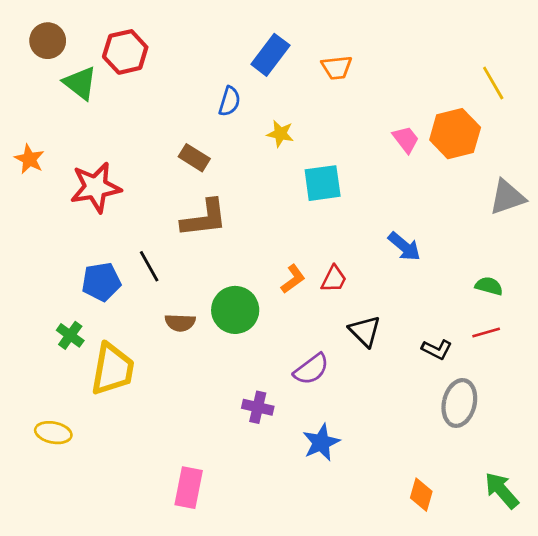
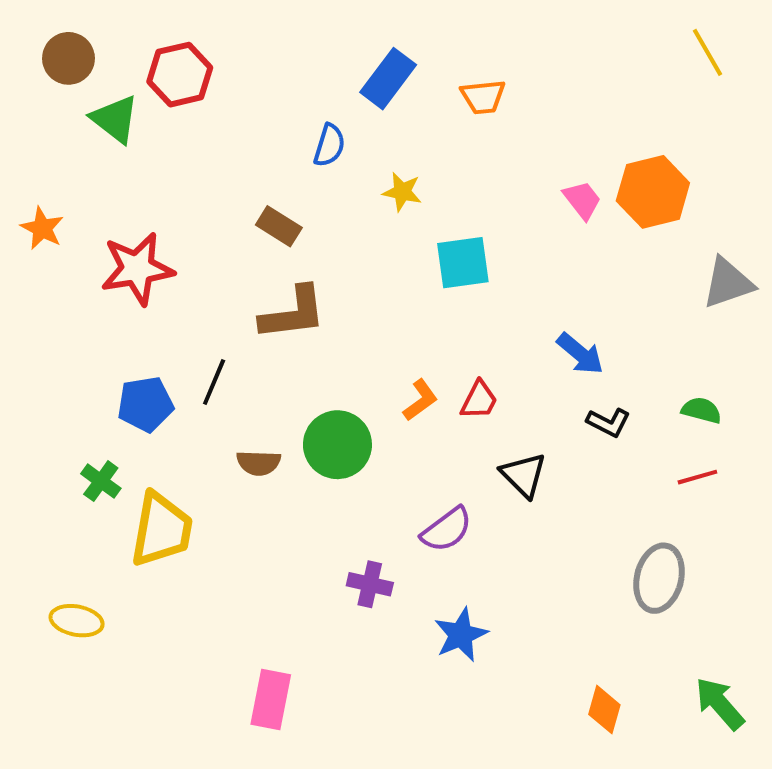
yellow line: (493, 83) -> (708, 52), moved
black line: (149, 266) -> (214, 382), turned 52
black L-shape: (437, 349) -> (608, 422), moved

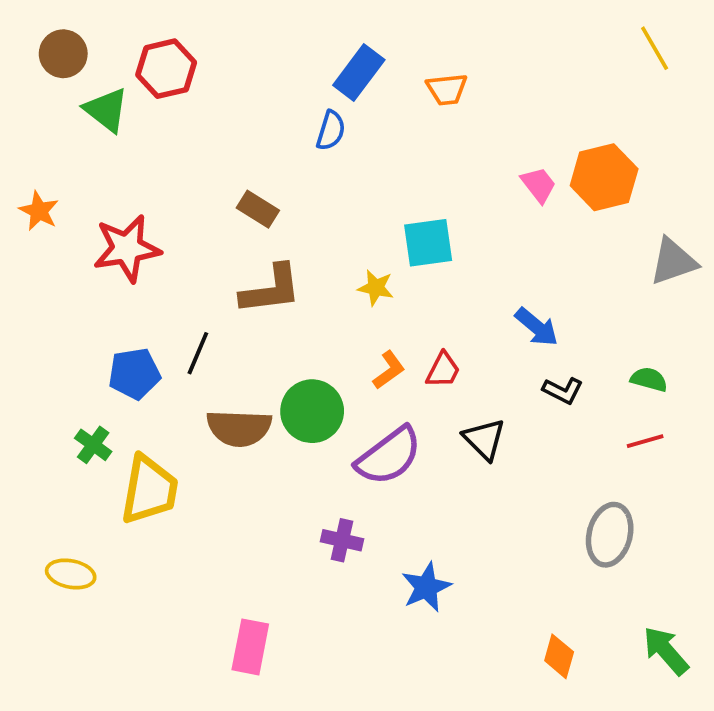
blue semicircle: (329, 145) -> (331, 130), moved
yellow star: (402, 192) -> (376, 288), moved
brown semicircle: (259, 463) -> (239, 428), size x1.6
purple semicircle: (447, 530) -> (389, 456), moved, size x1.4

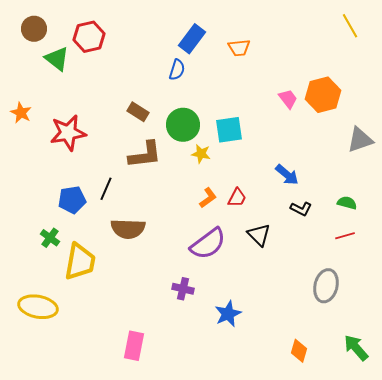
green circle: (312, 411) -> (183, 125), moved
yellow ellipse: (71, 574) -> (38, 307), size x1.5

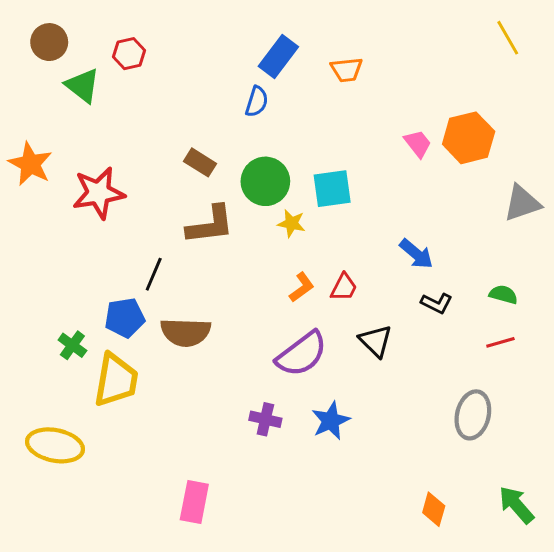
red hexagon: (89, 37) -> (129, 54), size x0.7
orange star: (21, 113) -> (30, 164), size x1.4
blue pentagon: (72, 200) -> (125, 318), moved
blue star: (228, 314) -> (331, 421), moved

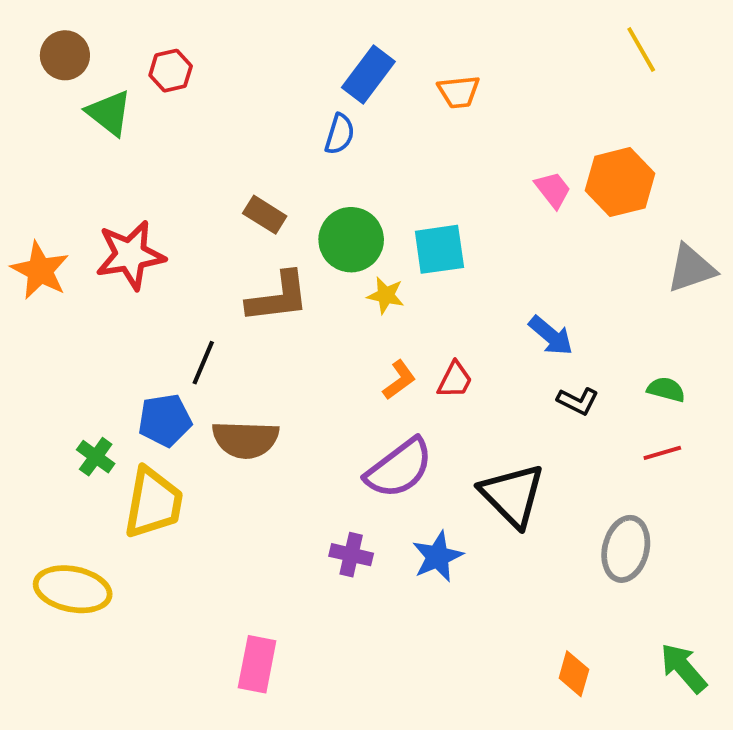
yellow line: (508, 38) -> (641, 50), moved
orange star: (30, 164) -> (40, 270), moved
black triangle: (376, 341) -> (512, 495), moved, size x1.5

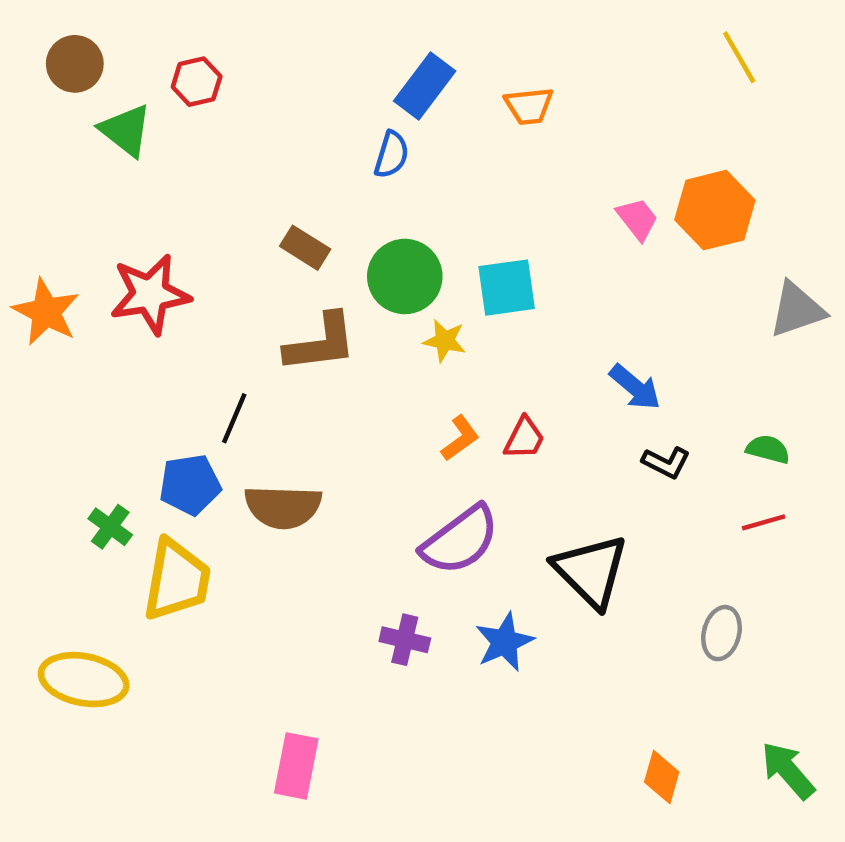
gray ellipse: (626, 549) -> (721, 633), size x0.7

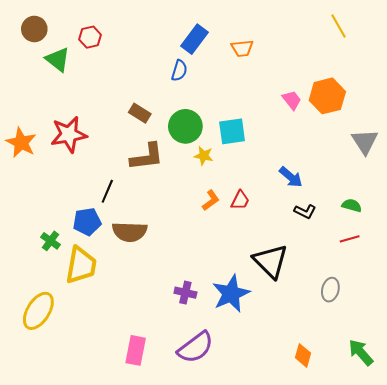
gray triangle: (797, 310) -> (365, 142), turned -44
purple semicircle: (460, 540) -> (196, 347), moved
blue star: (504, 642) -> (231, 294), size x1.4
yellow ellipse: (84, 680) -> (38, 311), turned -69

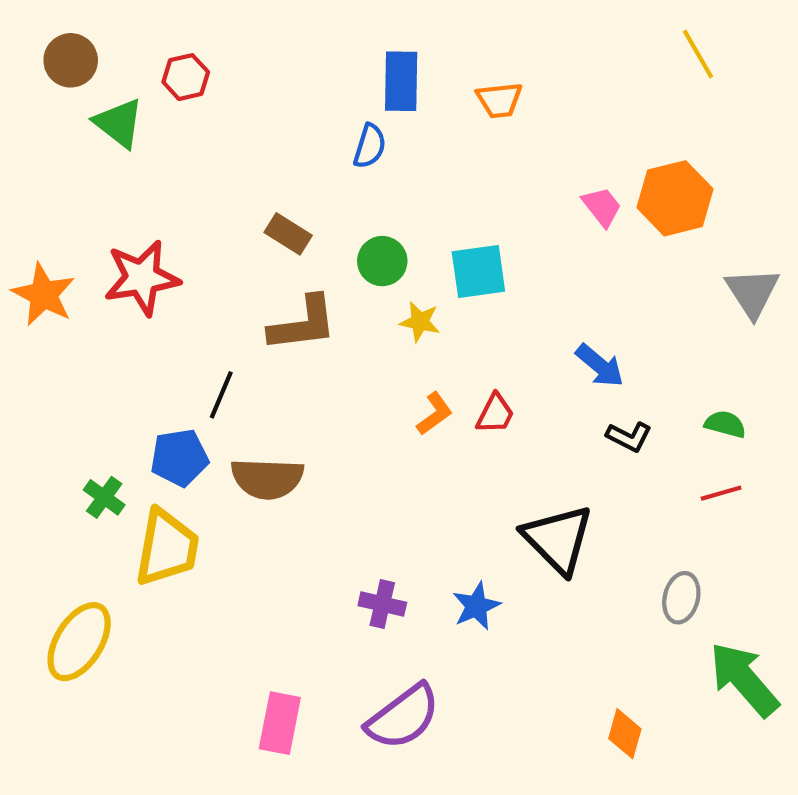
blue rectangle: (195, 39) -> (401, 81), turned -36
green circle: (185, 126) -> (382, 261), size x0.7
blue star: (231, 294) -> (476, 606), size x0.6
green arrow: (361, 352) -> (744, 679), moved, size x1.4

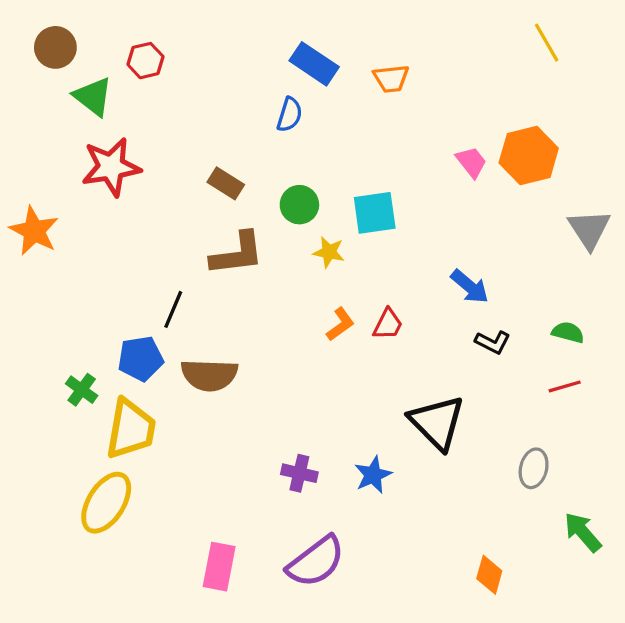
blue rectangle: (401, 81) -> (314, 64), turned -57
red star: (142, 278) -> (111, 167), moved
yellow ellipse: (79, 642) -> (106, 503), moved
green arrow: (744, 679) -> (583, 532), size x0.7

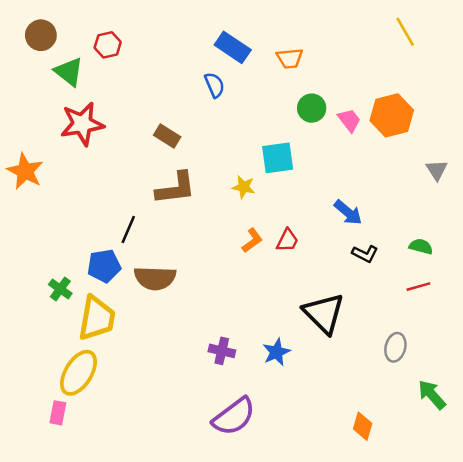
blue semicircle: (290, 115) -> (215, 85), turned -40
green circle: (299, 205) -> (312, 108), moved
gray triangle: (589, 229) -> (437, 170), size x0.7
pink rectangle: (219, 567) -> (58, 413), moved, size x0.7

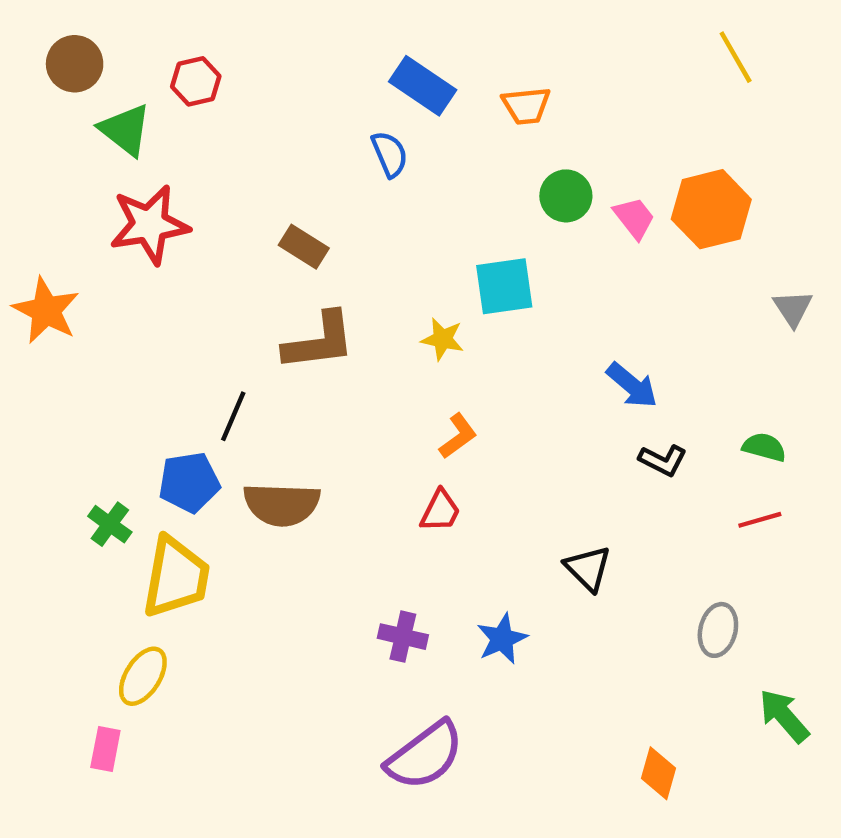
red trapezoid: (287, 240) -> (440, 511), moved
black triangle: (324, 313) -> (588, 568), size x0.6
yellow ellipse: (79, 373) -> (143, 676), size x0.7

